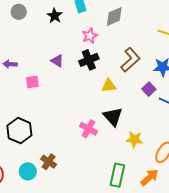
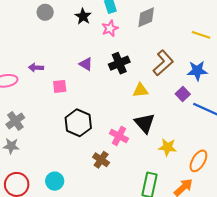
pink star: (90, 36) -> (110, 28), moved
black hexagon: (19, 131) -> (78, 123), moved
brown cross: (49, 162) -> (101, 160), moved

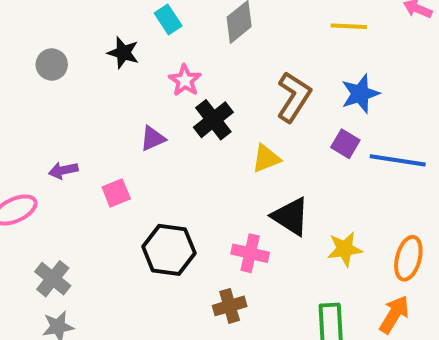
pink star: (110, 28) -> (185, 80), moved
purple triangle: (86, 64) -> (153, 138), turned -40
brown cross: (101, 160) -> (230, 306), turned -35

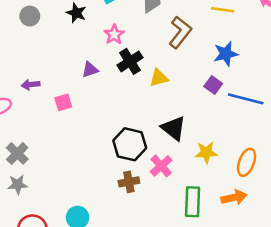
brown L-shape: (294, 97) -> (180, 32), moved
yellow triangle: (266, 158) -> (159, 78), moved
black hexagon: (169, 250) -> (130, 144), moved
pink cross: (250, 253) -> (161, 166), moved, turned 30
orange arrow: (394, 314) -> (234, 197), turned 40

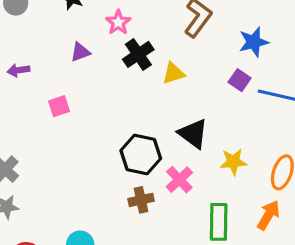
purple triangle: (90, 70) -> (80, 52), moved
purple arrow: (31, 85) -> (18, 70), moved
orange arrow: (234, 197) -> (268, 215), turned -45

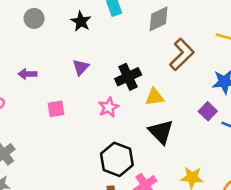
pink star: (118, 22) -> (109, 107), moved
purple triangle: (80, 52) -> (81, 67), turned -36
black triangle: (193, 134) -> (161, 132), moved

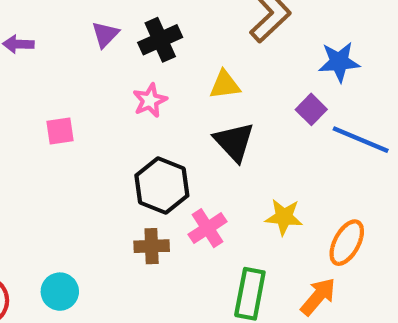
black cross: (128, 77) -> (160, 40), moved
pink square: (56, 109) -> (60, 131), moved

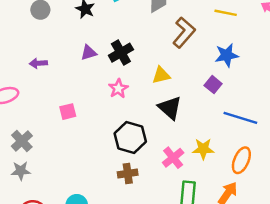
purple triangle: (105, 34) -> (89, 53), turned 35
blue line: (361, 140) -> (240, 118), moved
pink cross: (207, 228) -> (173, 158), moved

